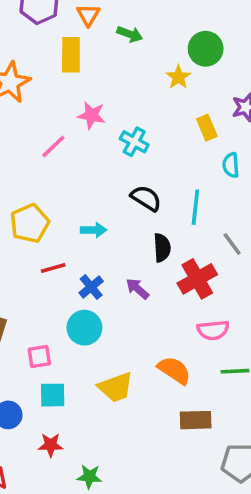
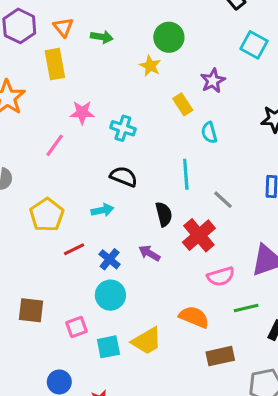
black semicircle: (146, 198) -> (124, 177), moved
cyan square: (53, 395) -> (108, 347), moved

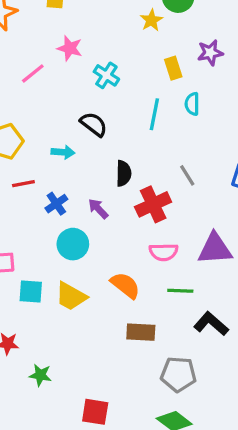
cyan line: (186, 174) -> (154, 114), moved
cyan circle: (110, 295) -> (73, 244), moved
yellow trapezoid: (147, 341) -> (71, 296), turned 44

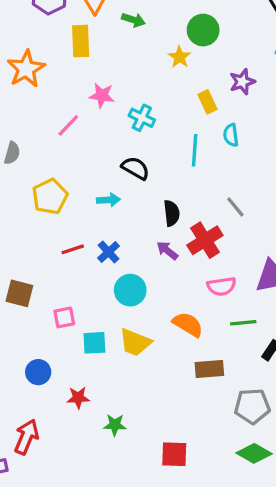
red line: (23, 184) -> (73, 249), moved
purple arrow: (98, 209) -> (167, 250), moved

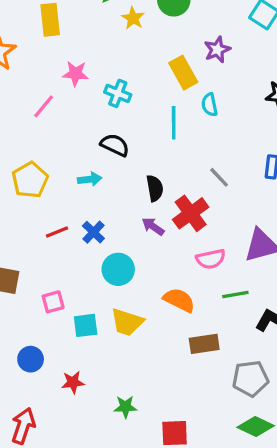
yellow star: (179, 57) -> (133, 18), moved
yellow rectangle: (207, 102) -> (183, 73), size x1.4
green star: (115, 425) -> (125, 407), moved

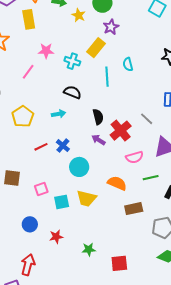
purple star: (217, 50) -> (111, 27), moved
yellow rectangle: (183, 73) -> (96, 48), moved, turned 72
gray line: (219, 177) -> (147, 119), moved

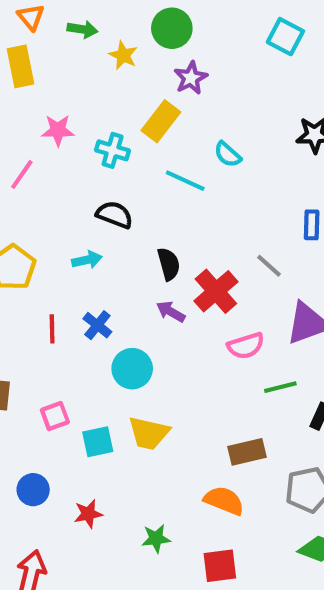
cyan semicircle: (128, 64) -> (228, 154), turned -32
cyan line: (107, 77) -> (185, 181), turned -60
red line: (41, 147) -> (52, 329), turned -64
orange semicircle: (117, 183) -> (224, 501), moved

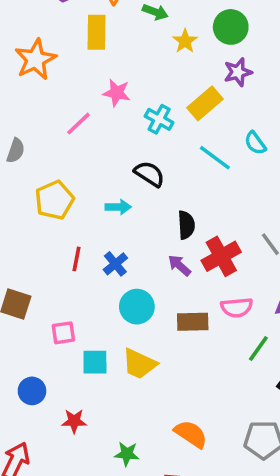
green line: (280, 387) -> (258, 348), turned -52
brown rectangle: (247, 452) -> (193, 322), moved

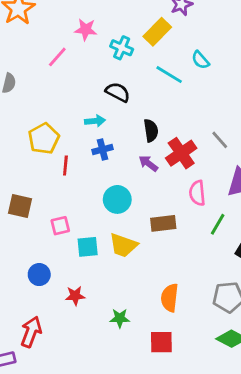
yellow pentagon: (54, 200) -> (44, 139), moved
blue cross: (115, 264) -> (102, 150), moved, turned 30
pink semicircle: (237, 307) -> (197, 193), turned 95
brown rectangle: (193, 322) -> (163, 223), moved
orange semicircle: (191, 434) -> (170, 298), turned -112

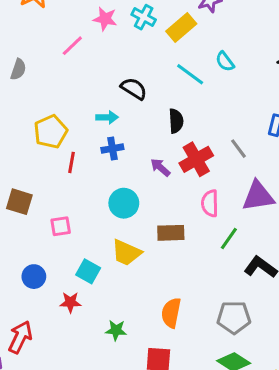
cyan cross: (122, 48) -> (144, 17), moved
black semicircle: (151, 130) -> (176, 121), moved
cyan square: (88, 247) -> (88, 271), moved, turned 30

